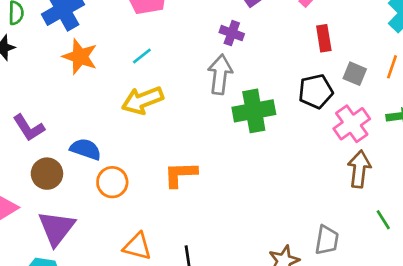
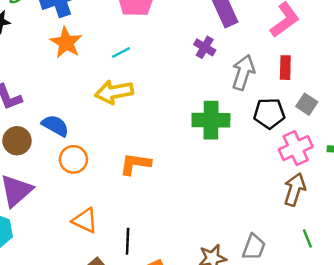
gray arrow: (220, 74) -> (243, 73), moved

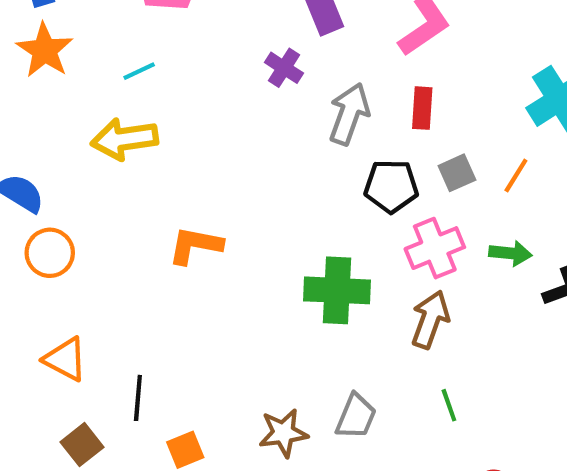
gray square: (307, 104) -> (457, 173), turned 30
green cross: (211, 120) -> (337, 290), moved
orange L-shape: (135, 164) -> (195, 245), moved

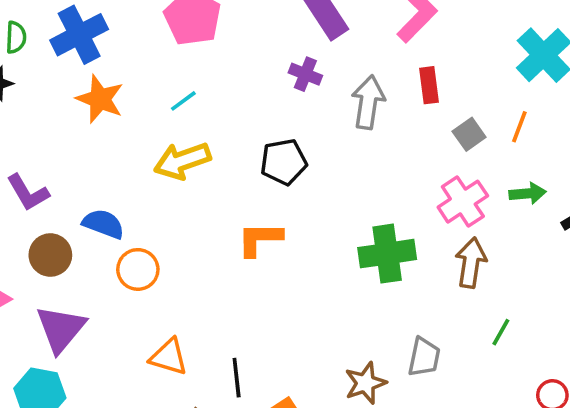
black pentagon: (391, 186) -> (284, 162), moved
green line: (449, 405) -> (501, 332), turned 60

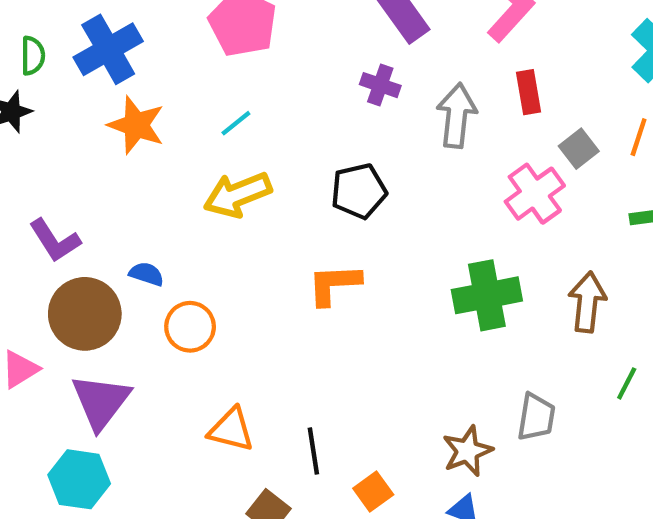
pink cross: (463, 202) -> (535, 194), moved
blue semicircle: (103, 224) -> (147, 274), size x0.7
brown circle: (50, 255) -> (85, 314), size x1.4

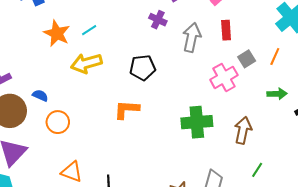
orange star: (136, 125) -> (57, 33), moved

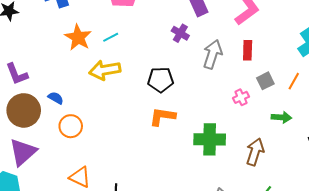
pink cross: (224, 77) -> (241, 97), size x0.6
green arrow: (277, 94) -> (281, 117), moved
orange L-shape: (127, 110) -> (162, 117), moved

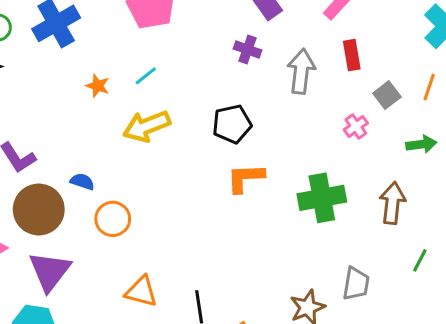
orange star: (78, 37) -> (98, 86), size x0.6

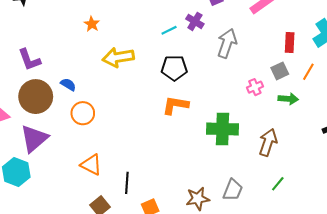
red rectangle: (352, 55) -> (290, 42), moved
cyan line: (146, 76) -> (169, 30), moved
green arrow: (421, 144) -> (288, 99), moved

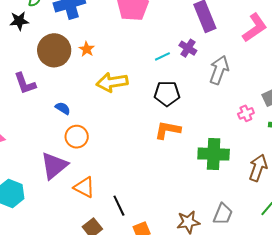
brown circle: (36, 97) -> (54, 50), moved
purple triangle: (34, 138) -> (54, 166), moved
black line: (127, 183) -> (119, 206), turned -30

